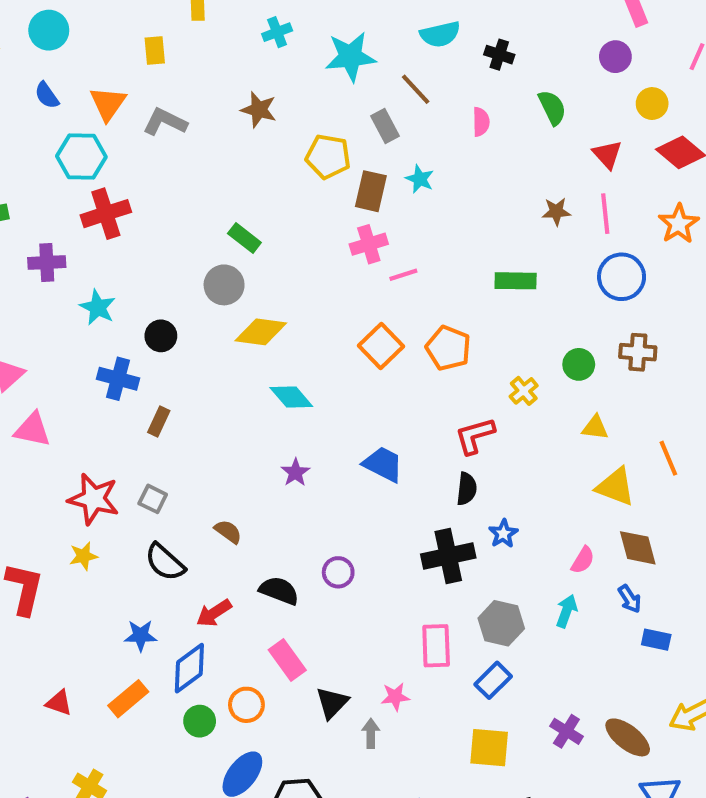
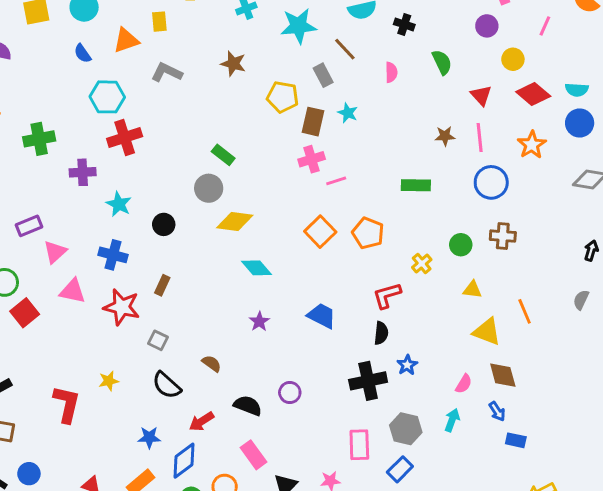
orange triangle: (108, 104) -> (126, 40), moved, turned 36
blue cross: (118, 379) -> (113, 255), moved
red star: (94, 499) -> (122, 307), moved

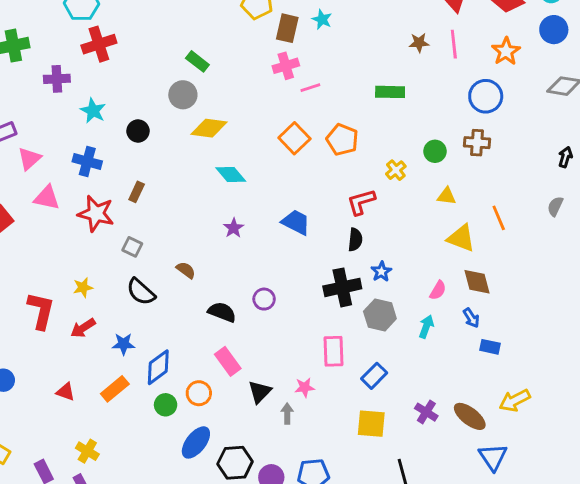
blue circle: (491, 182) -> (486, 96), moved
red arrow: (201, 421) -> (83, 328), moved
gray hexagon: (406, 429) -> (380, 315), moved

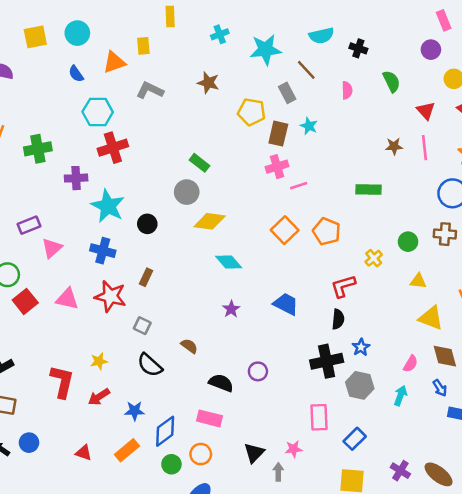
cyan star: (93, 111) -> (108, 206), size x1.5
pink triangle: (47, 198) -> (67, 299), moved
pink rectangle: (228, 361) -> (210, 418), moved, turned -40

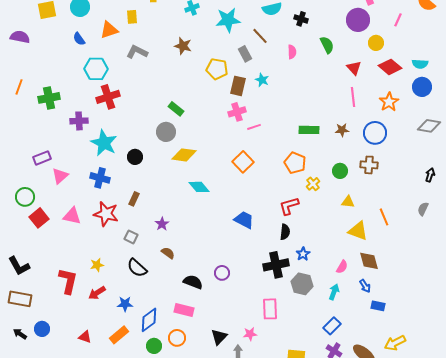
purple circle: (431, 50) -> (358, 20), size x1.5
brown star: (394, 146) -> (342, 130), moved
orange pentagon: (327, 231) -> (295, 163), moved
purple star: (231, 309) -> (162, 224), moved
blue rectangle: (355, 439) -> (332, 326), moved

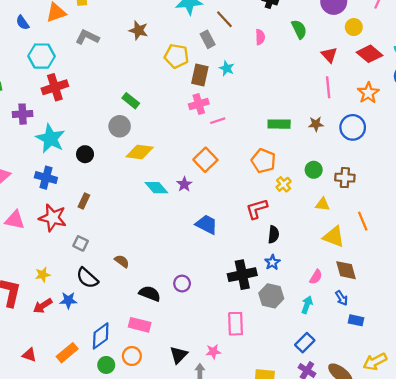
brown cross: (369, 165) -> (345, 178), moved
purple star: (162, 224) -> (184, 184), moved
black semicircle: (285, 232) -> (273, 234), moved
blue star: (125, 304) -> (68, 300), moved

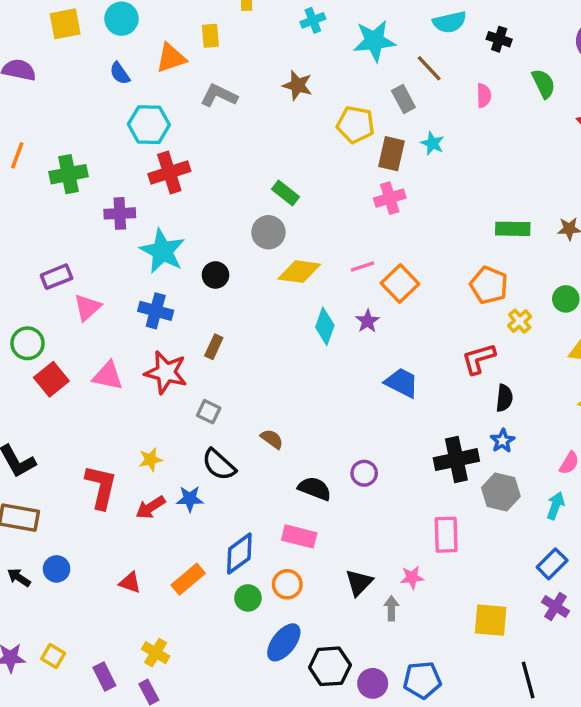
pink line: (218, 121) -> (362, 266), moved
cyan diamond: (156, 188) -> (325, 326), turned 60

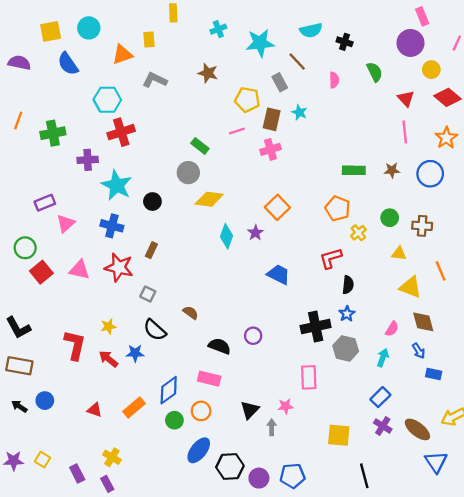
blue semicircle: (120, 73) -> (68, 64), moved, size x1.5
pink line: (362, 266) -> (237, 131), moved
red arrow: (151, 507) -> (108, 359), turned 72

